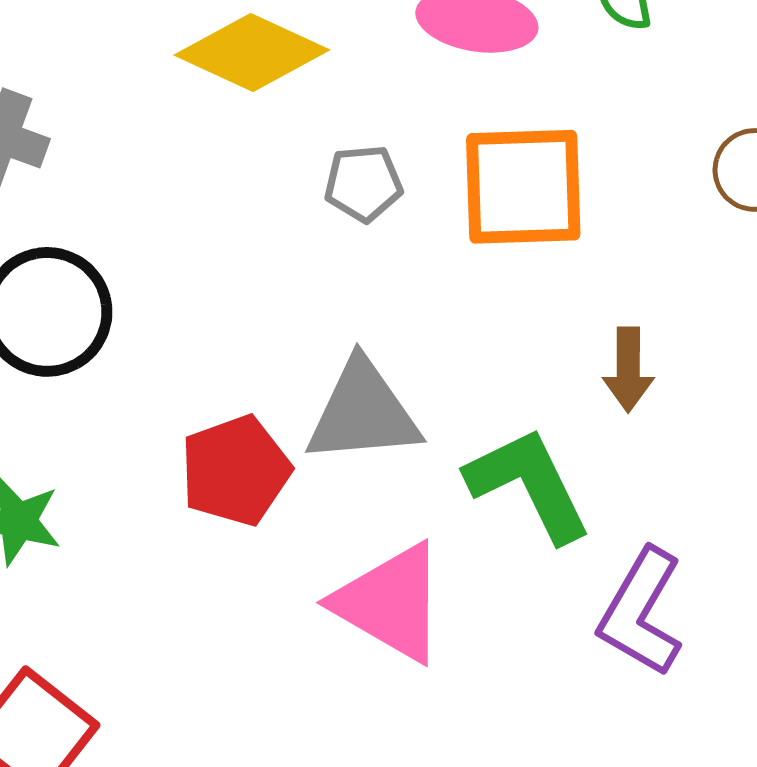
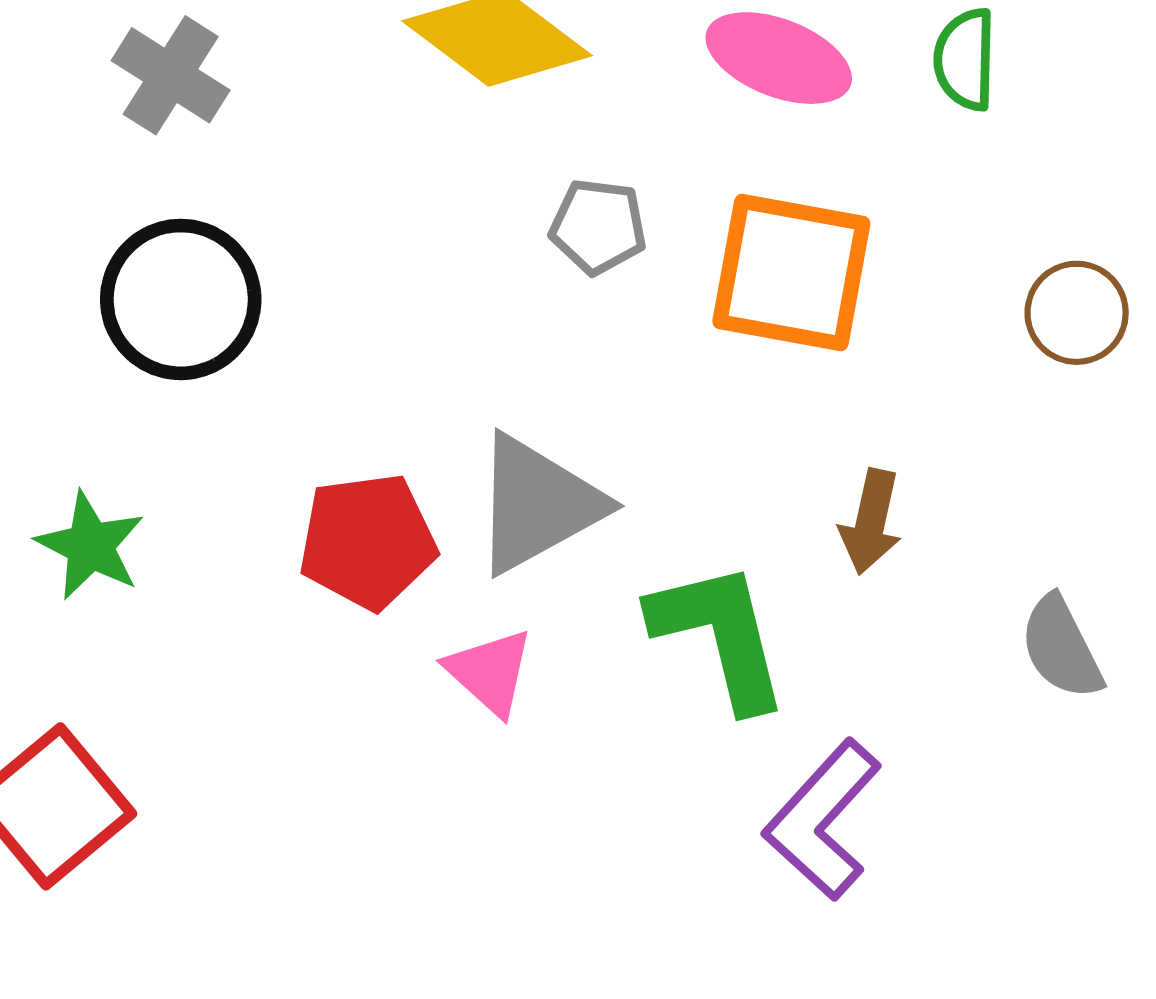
gray triangle: (363, 412) -> (538, 504), turned -36
pink triangle: (390, 603) -> (490, 672), moved, size x0.6

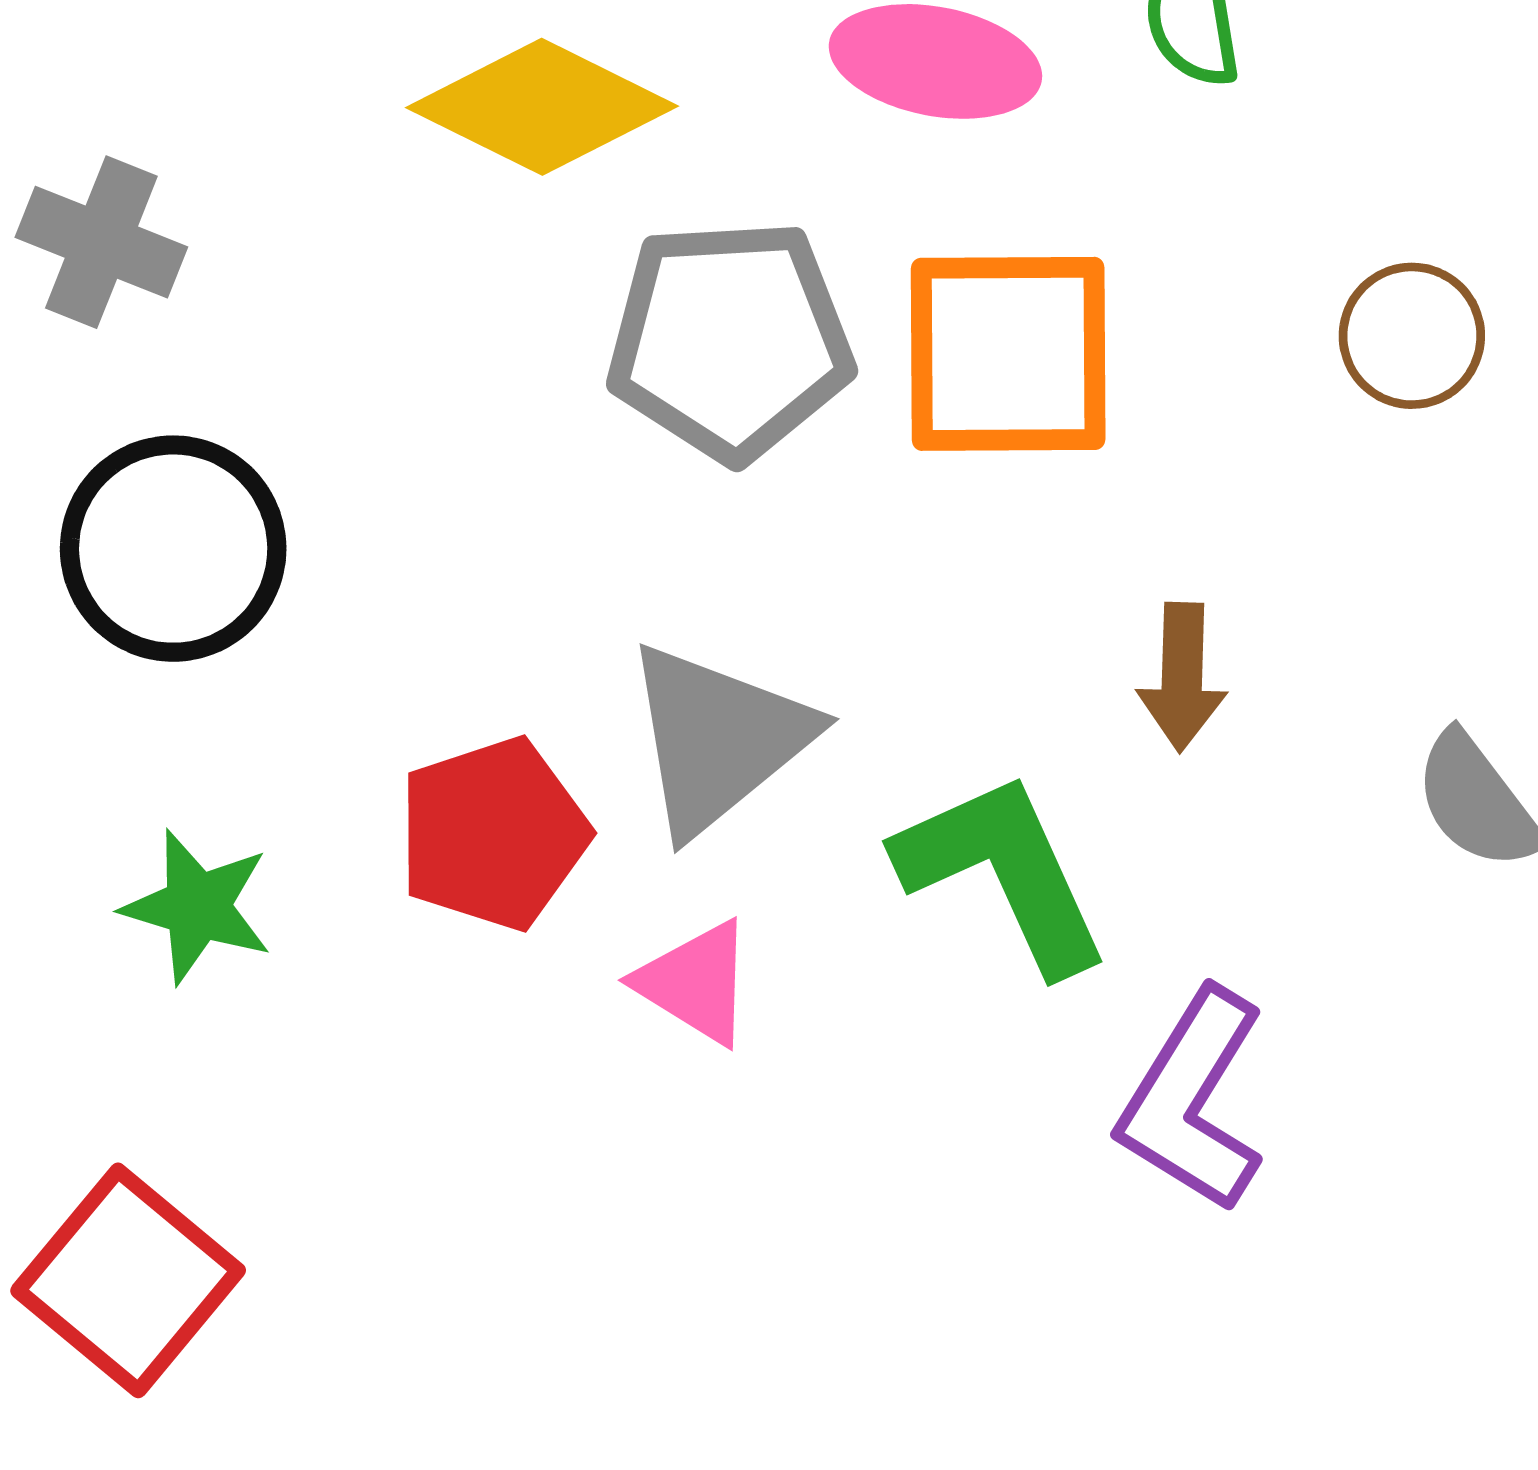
gray pentagon: (598, 226) -> (730, 340), size x1.8
green star: (90, 546) -> (197, 907), moved

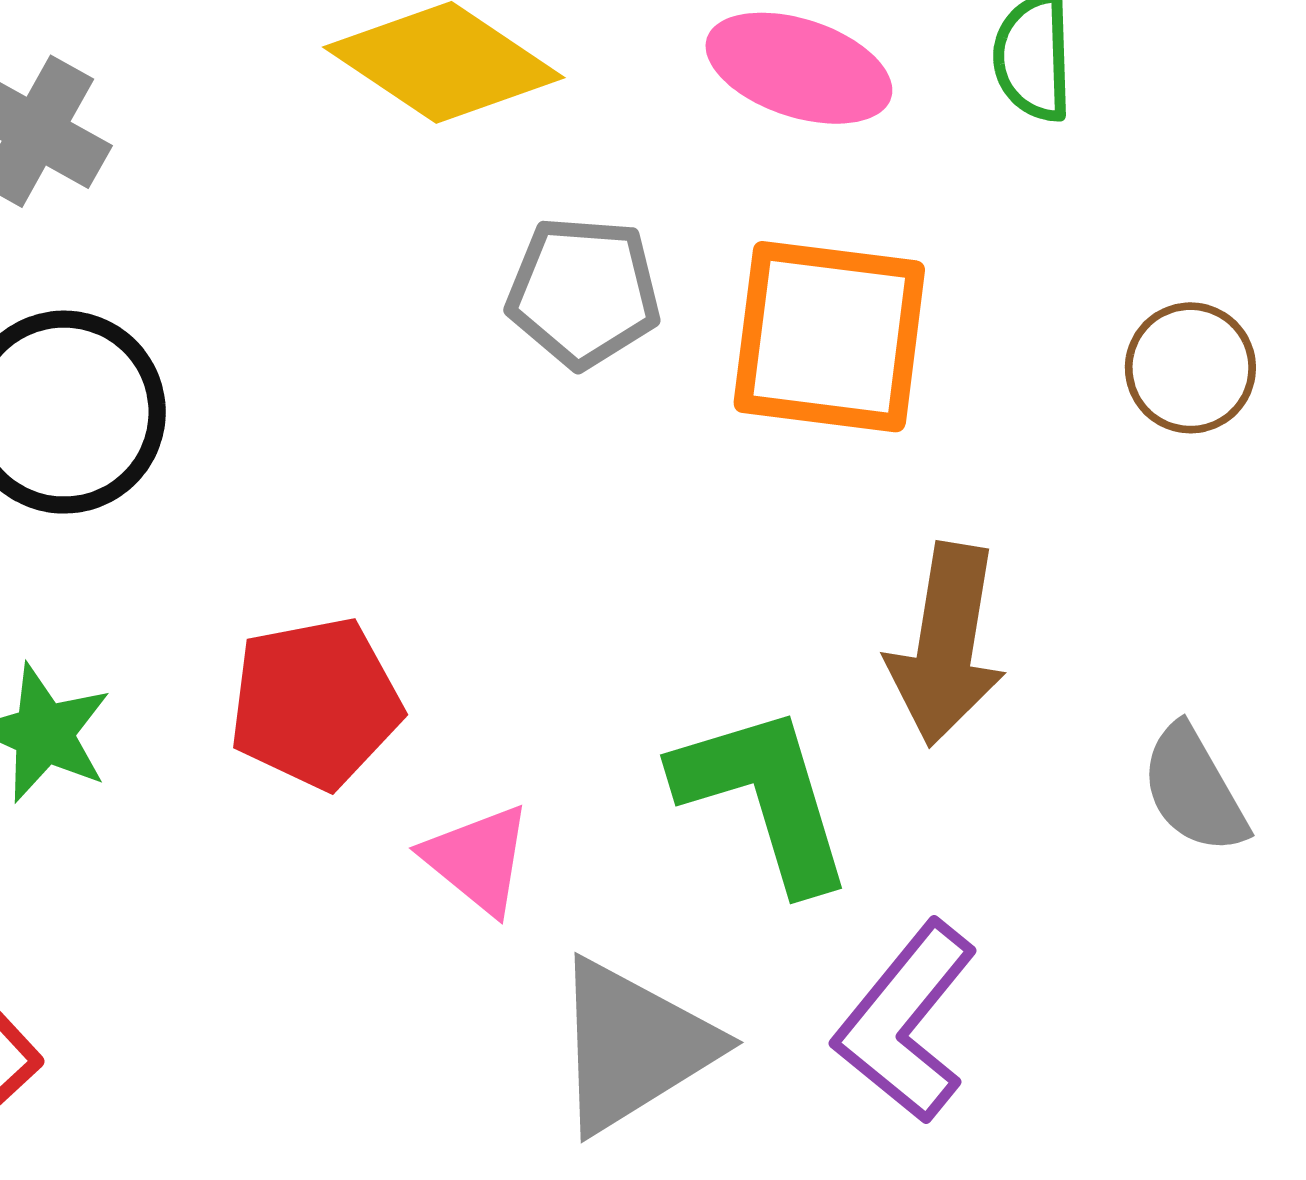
gray pentagon: (730, 340) -> (584, 292), size x0.7
brown arrow: (1182, 677) -> (946, 644), size x1.5
gray triangle: (718, 739) -> (633, 1046), moved

